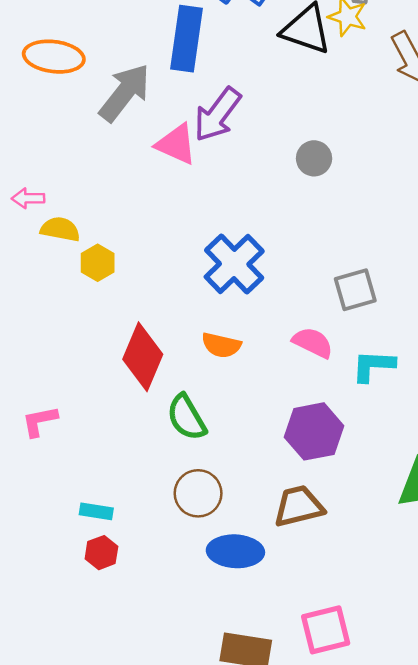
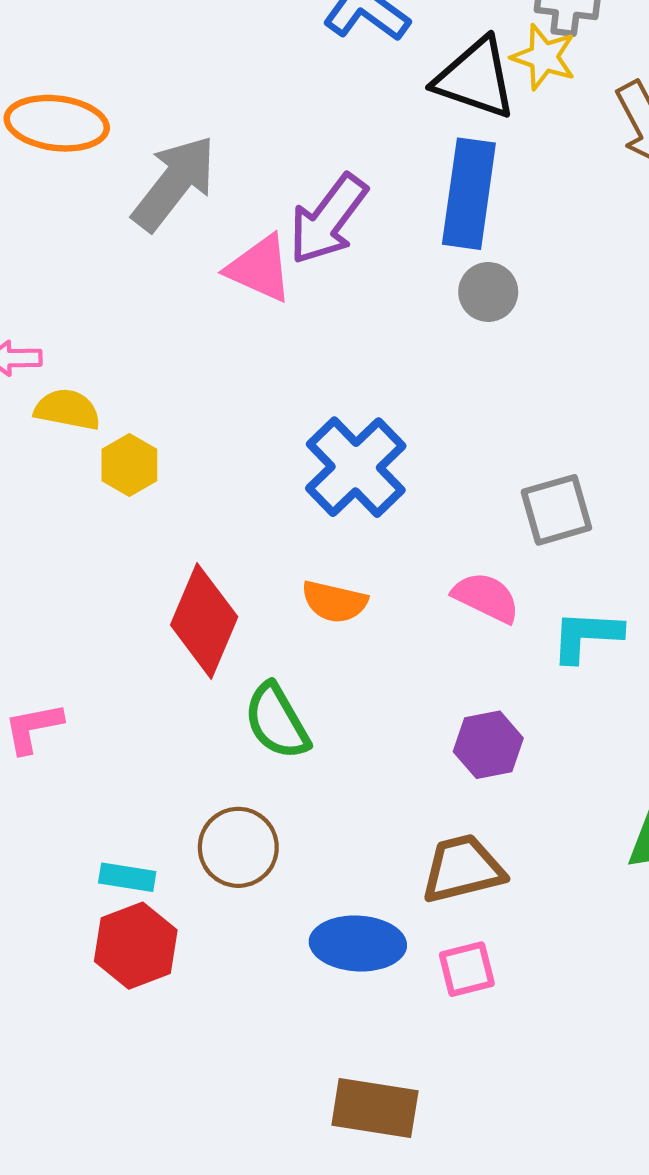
blue rectangle: (186, 39) -> (469, 194), moved
purple hexagon: (314, 431) -> (488, 745), size x0.7
brown circle: (198, 493) -> (238, 847), moved
red hexagon: (101, 553) -> (136, 946), size x1.5
pink square: (326, 630) -> (467, 969), moved, size x0.7

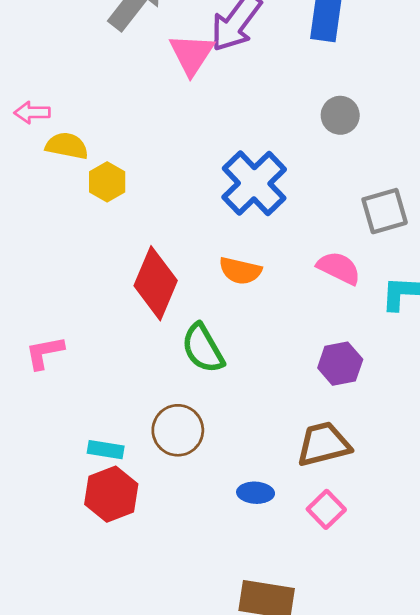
pink triangle: (260, 268) -> (192, 54), turned 39
gray circle: (488, 292) -> (340, 115), moved
blue ellipse: (358, 943) -> (256, 493), size x0.6
pink square: (467, 969) -> (326, 509), turned -30

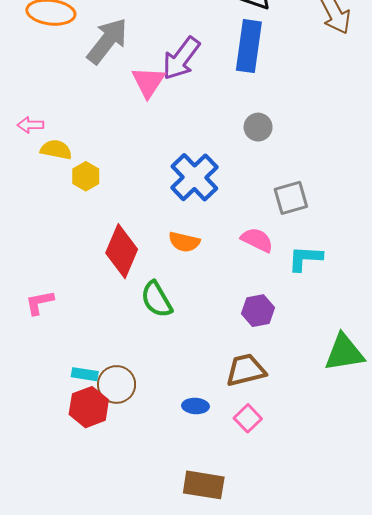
brown circle: (178, 430) -> (117, 384), moved

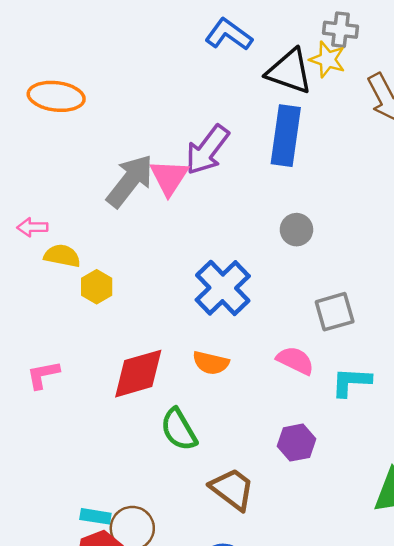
gray arrow: (107, 41) -> (130, 181), moved
red diamond: (122, 251) -> (138, 374), turned 51
pink L-shape: (40, 302) -> (43, 375), moved
brown trapezoid: (246, 370) -> (232, 489), moved, turned 51

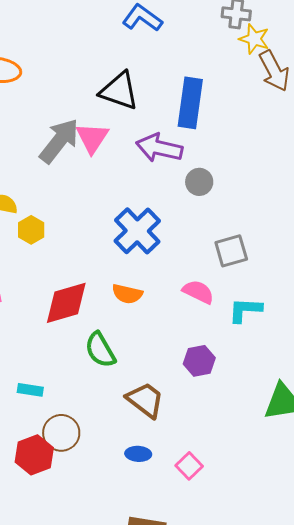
yellow star: (327, 59) -> (254, 39), moved
black triangle: (289, 71) -> (119, 91), moved
purple arrow: (207, 150) -> (159, 148), moved, turned 66
cyan rectangle: (95, 516) -> (30, 390), moved

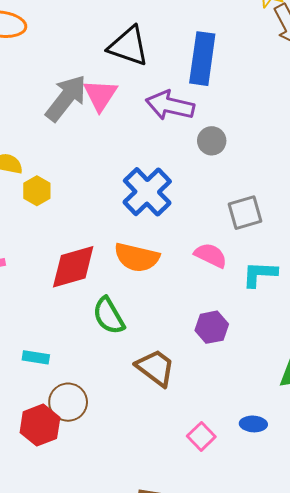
orange semicircle: (127, 294) -> (137, 257), size x1.4
blue ellipse: (138, 454) -> (253, 424), moved

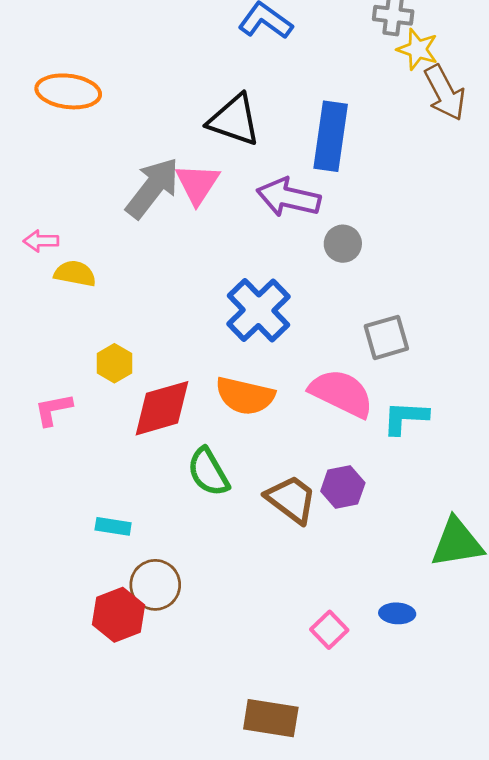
yellow hexagon: (37, 191) -> (114, 363), moved
pink semicircle: (211, 255) -> (341, 393), size x1.5
brown trapezoid: (155, 368) -> (291, 499), moved

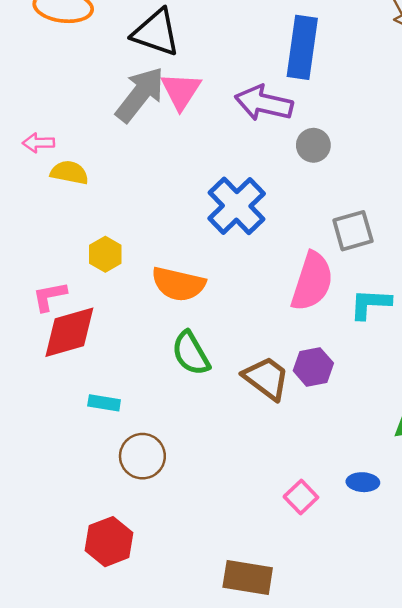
black triangle: (234, 120) -> (156, 33), moved
pink semicircle: (341, 393) -> (312, 282), turned 82
orange semicircle: (245, 396) -> (178, 284), moved
red diamond: (162, 408) -> (69, 332), moved
red hexagon: (119, 615) -> (109, 542), moved

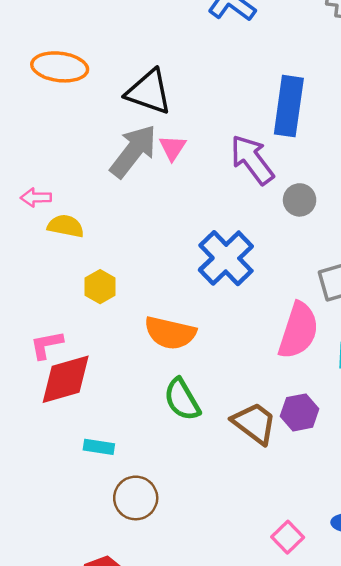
pink triangle: (181, 91) -> (172, 148), size x0.7
purple arrow: (264, 103) -> (252, 160), turned 40
yellow hexagon: (105, 254) -> (100, 287), moved

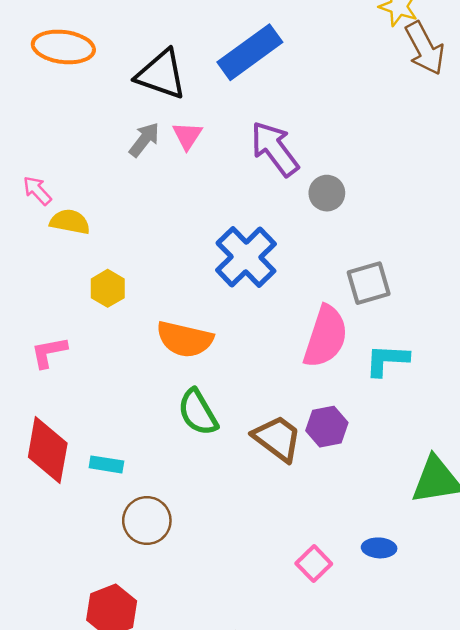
blue rectangle: (289, 106) -> (250, 52), moved, turned 46
gray arrow: (133, 151) -> (144, 140), size x0.6
pink arrow: (36, 198) -> (37, 190), turned 48
red diamond: (66, 379) -> (48, 450), moved, turned -64

